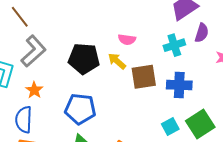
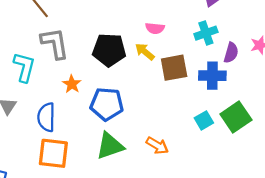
purple semicircle: (202, 33) -> (231, 53), moved
gray L-shape: (33, 51) -> (55, 43), turned -56
orange star: (34, 90) -> (72, 84), moved

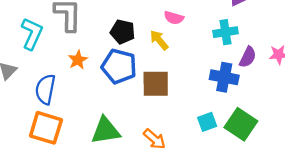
black pentagon: (109, 50) -> (123, 32), size x0.7
brown square: (174, 68) -> (156, 84), moved
blue pentagon: (107, 104) -> (119, 66), moved
green square: (236, 117) -> (241, 124), turned -32

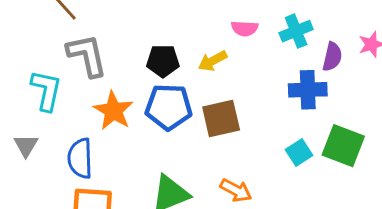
pink semicircle: (174, 18) -> (245, 28), moved
yellow arrow: (159, 40) -> (213, 61), turned -65
orange star: (78, 60) -> (113, 111), size x1.5

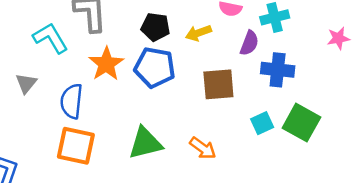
purple semicircle: (332, 57) -> (249, 43), moved
cyan L-shape: (46, 90) -> (51, 38), turned -51
brown square: (221, 118) -> (218, 84), moved

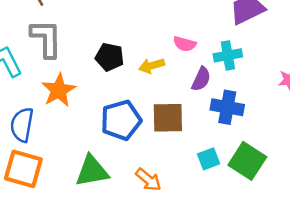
blue pentagon: (155, 67) -> (121, 120), moved, turned -30

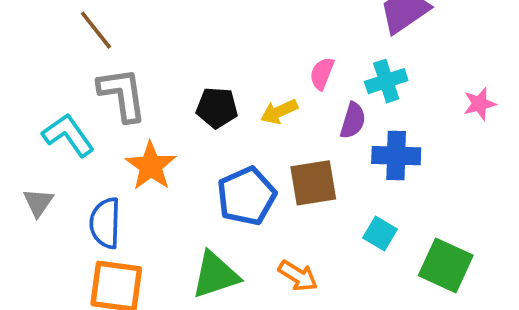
pink semicircle: (185, 44) -> (322, 73), turned 105
cyan square: (209, 159) -> (380, 234), turned -30
green square: (247, 161) -> (446, 265), moved

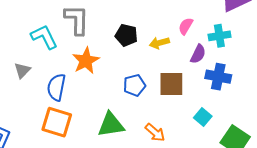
blue pentagon: (246, 196) -> (134, 85), size x0.7

